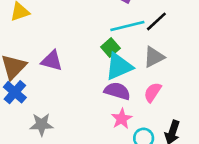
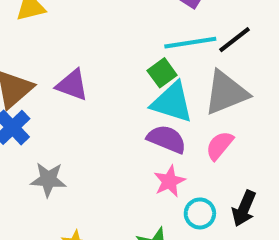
gray triangle: (154, 57) -> (226, 93), size x1.4
cyan triangle: (119, 66) -> (172, 102), turned 36

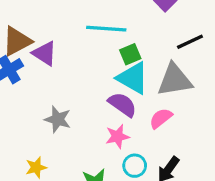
cyan line: (190, 43) -> (106, 29), moved
purple triangle: (72, 85) -> (45, 53), moved
gray star: (48, 179) -> (58, 119), moved

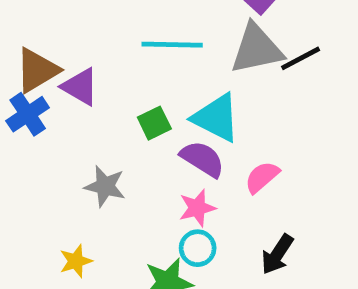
green square: (130, 54) -> (154, 123), moved
gray triangle: (175, 80) -> (257, 49), moved
cyan circle: (135, 166) -> (198, 248), moved

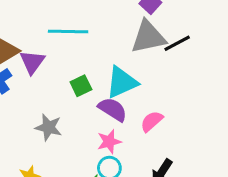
cyan line: (172, 45) -> (68, 32), moved
purple triangle: (80, 87) -> (32, 62), turned 36
cyan triangle: (216, 118) -> (122, 82), turned -51

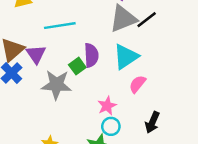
cyan triangle: (122, 82) -> (126, 57), moved
purple semicircle: (113, 109) -> (91, 55), moved, turned 65
gray star: (49, 127) -> (56, 85), moved, size x1.4

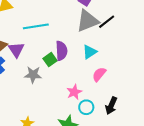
cyan triangle: (126, 57) -> (90, 52), size x0.7
gray star: (56, 85) -> (33, 75), size x0.7
cyan circle: (111, 126) -> (86, 107), moved

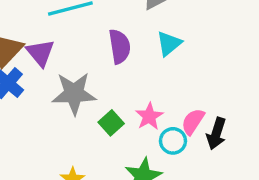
green square: (50, 60) -> (111, 123), moved
pink semicircle: (99, 74) -> (193, 121), moved
gray star: (33, 75) -> (74, 93), size x1.4

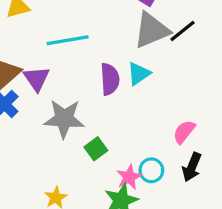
cyan triangle: (169, 44) -> (139, 74), moved
pink star: (149, 116) -> (129, 177), moved
pink semicircle: (193, 121) -> (184, 132), moved

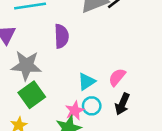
cyan triangle: (139, 74) -> (86, 82), moved
green square: (96, 149) -> (32, 95), moved, size x1.5

